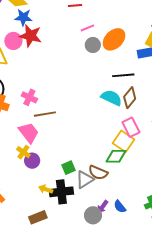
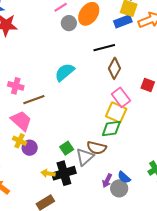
cyan semicircle: (111, 98) -> (65, 72), moved, turned -55
gray circle: (93, 215) -> (119, 188), moved

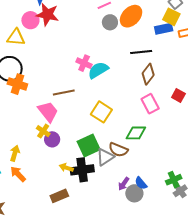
pink cross: (16, 86) -> (84, 63), moved
yellow square: (116, 112) -> (101, 112), moved
green square: (67, 148) -> (89, 146), size x1.6

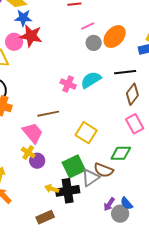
cyan semicircle: (98, 70) -> (91, 80), moved

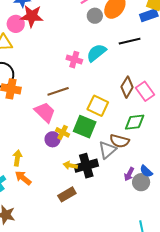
brown diamond: (132, 94) -> (127, 87), moved
yellow cross: (28, 152) -> (63, 132), moved
green square: (74, 166) -> (85, 127), moved, turned -35

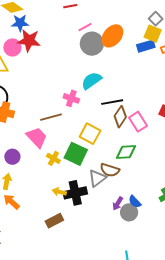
gray circle: (95, 16) -> (92, 44), size x1.5
black line: (130, 41) -> (112, 102), moved
pink cross: (74, 60) -> (71, 98), moved
purple circle: (53, 139) -> (12, 157), moved

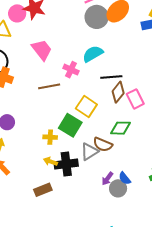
pink trapezoid: (37, 137) -> (42, 50), moved
yellow cross: (53, 158) -> (50, 137), moved, turned -32

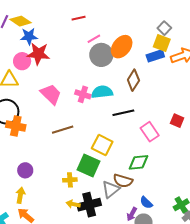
cyan semicircle: (93, 54) -> (102, 92), turned 30
pink cross: (71, 70) -> (83, 94), moved
brown diamond: (118, 92) -> (133, 80), moved
blue semicircle: (125, 178) -> (146, 203), moved

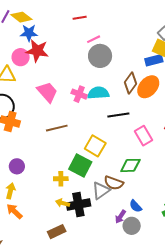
orange ellipse: (122, 47) -> (148, 87), moved

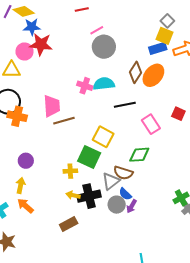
pink trapezoid: (47, 92) -> (52, 106), moved, turned 40
blue semicircle: (136, 206) -> (125, 194), moved
gray circle: (132, 226) -> (117, 205), moved

